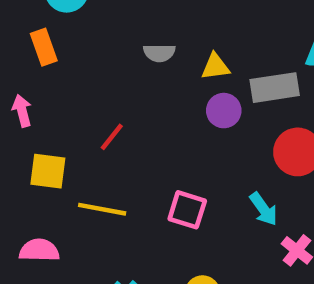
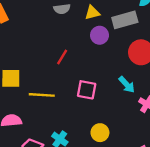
red line: (112, 137) -> (62, 57), moved

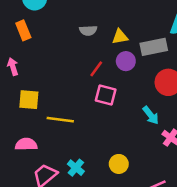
red line: (62, 57) -> (96, 69), moved
pink square: (87, 90) -> (106, 95), moved

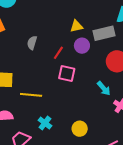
gray semicircle: (88, 30) -> (32, 43), moved, turned 112
cyan cross: (76, 168) -> (45, 123), moved

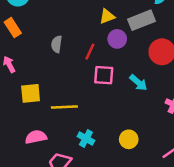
cyan arrow: (104, 88) -> (138, 83), moved

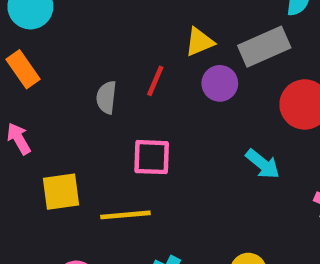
red line: (90, 52) -> (155, 81), moved
pink square: (104, 75) -> (152, 157), moved

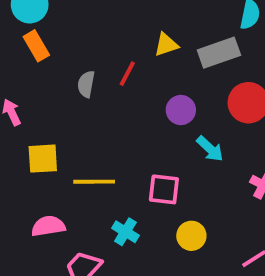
orange rectangle: (23, 69) -> (36, 46), moved
purple circle: (220, 83) -> (181, 110), moved
pink square: (152, 157) -> (164, 189), moved

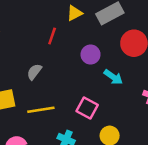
gray semicircle: (86, 84) -> (34, 72), moved, turned 35
pink square: (164, 189) -> (87, 108), turned 30

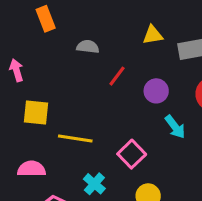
red line: (52, 36) -> (117, 76), moved
gray semicircle: (34, 72) -> (88, 47), moved, turned 42

